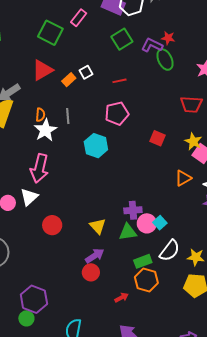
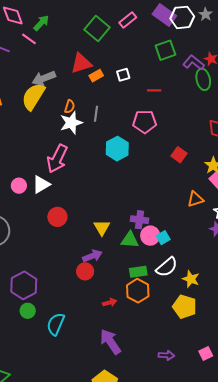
orange rectangle: (69, 80) -> (96, 76), moved
green circle: (26, 318) -> (28, 311), moved

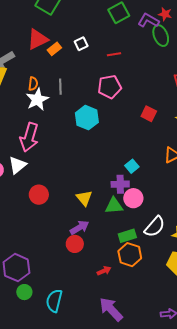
cyan square: (163, 238) -> (132, 166), moved

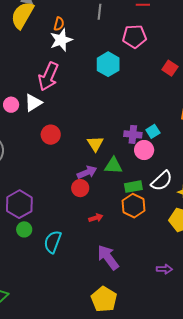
gray line: (60, 87) -> (100, 12), moved
cyan square: (132, 166) -> (153, 131), moved
green triangle: (114, 206) -> (113, 166), moved
red arrow: (104, 271) -> (96, 218), moved

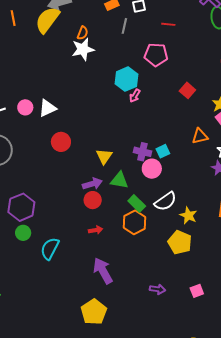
pink arrow: (48, 76) -> (135, 96), moved, size x0.5
green rectangle: (133, 187) -> (137, 204), turned 48
red circle: (80, 188) -> (93, 200), moved

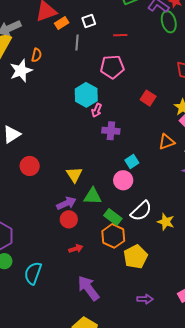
white star: (83, 49) -> (21, 71), moved
purple cross: (142, 152) -> (111, 131), moved
yellow pentagon: (180, 242) -> (136, 257), moved, turned 30

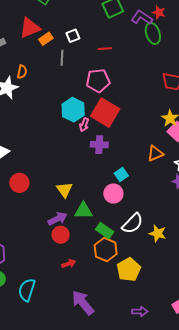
red square: (148, 98) -> (105, 113), moved, size x1.8

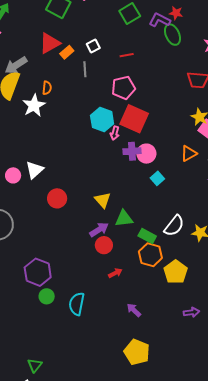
pink circle: (113, 194) -> (146, 154), moved
purple arrow: (83, 303) -> (134, 310), size x0.6

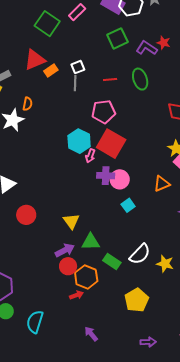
green ellipse: (172, 35) -> (140, 79), moved
gray line: (85, 69) -> (75, 83), moved
orange hexagon: (150, 255) -> (86, 277), moved

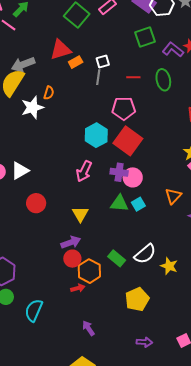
pink arrow: (90, 156) -> (84, 171), moved, size x1.5
orange triangle: (162, 184) -> (173, 196), moved, turned -30
green triangle: (91, 242) -> (119, 203), moved

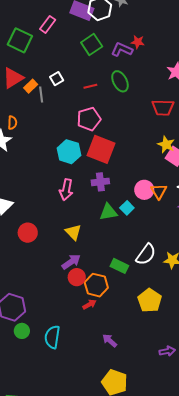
gray line: (98, 77) -> (41, 95), moved
pink circle: (133, 177) -> (144, 190), moved
purple arrow: (144, 342) -> (167, 351), moved

